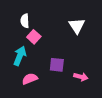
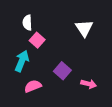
purple square: (57, 65) -> (62, 71), turned 35

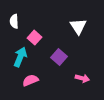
white semicircle: (27, 23) -> (14, 21), moved
purple square: (62, 71) -> (59, 57), moved

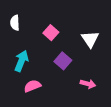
white triangle: (78, 26) -> (90, 39), moved
pink square: (35, 38) -> (51, 33), moved

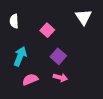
white triangle: (90, 39) -> (84, 17), moved
pink arrow: (88, 84) -> (60, 77), moved

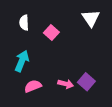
white semicircle: (14, 21) -> (24, 23), moved
purple square: (58, 56) -> (86, 82), moved

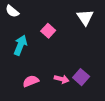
white semicircle: (24, 23) -> (12, 11), moved, turned -48
cyan arrow: (22, 61) -> (20, 45), moved

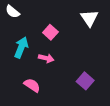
pink arrow: (62, 79) -> (46, 58), moved
pink semicircle: (31, 81) -> (32, 85), turned 56

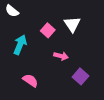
white triangle: (89, 18) -> (72, 24), moved
pink arrow: (46, 58) -> (61, 56), moved

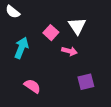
pink arrow: (61, 56) -> (69, 51), moved
purple square: (80, 76) -> (86, 82), turned 35

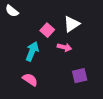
white triangle: (77, 26) -> (72, 24), turned 30
cyan arrow: (21, 48) -> (32, 51), moved

